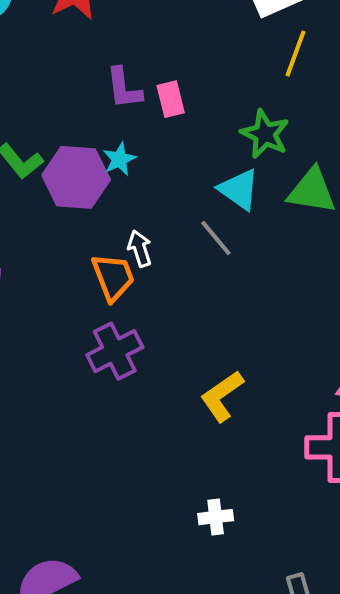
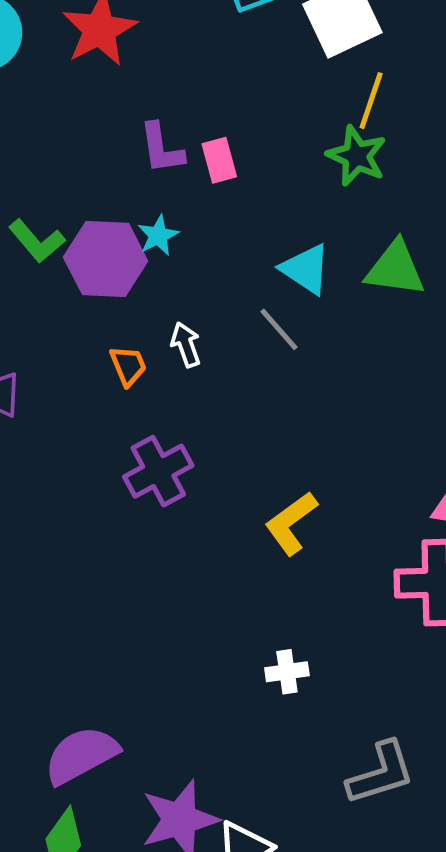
green star: (265, 134) -> (357, 156), moved
orange trapezoid: (113, 277) -> (128, 366), moved, size x0.7

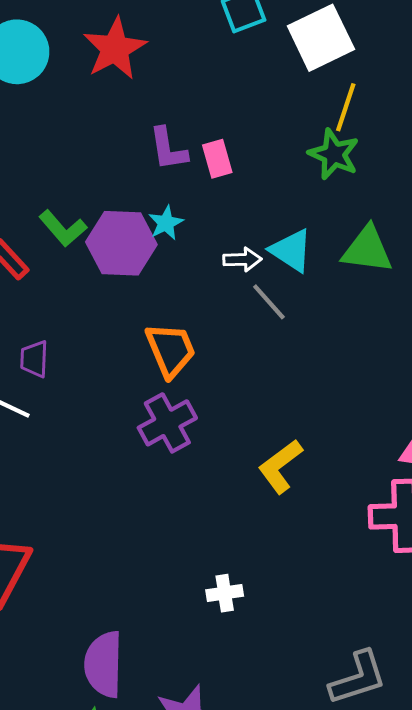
white arrow: (186, 345) -> (242, 259), moved, turned 108
orange trapezoid: (128, 366) -> (171, 350), moved, size x1.6
white cross: (287, 672) -> (225, 593), moved
purple semicircle: (81, 755) -> (104, 664), turned -60

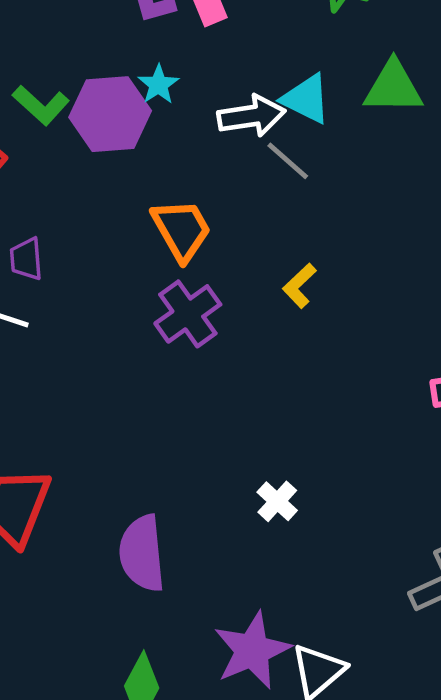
white arrow: (242, 259) -> (251, 116), size x1.5
yellow L-shape: (280, 466) -> (299, 286), moved, size x0.7
white cross: (225, 593) -> (277, 501), turned -32
purple semicircle: (104, 664) -> (142, 553), moved

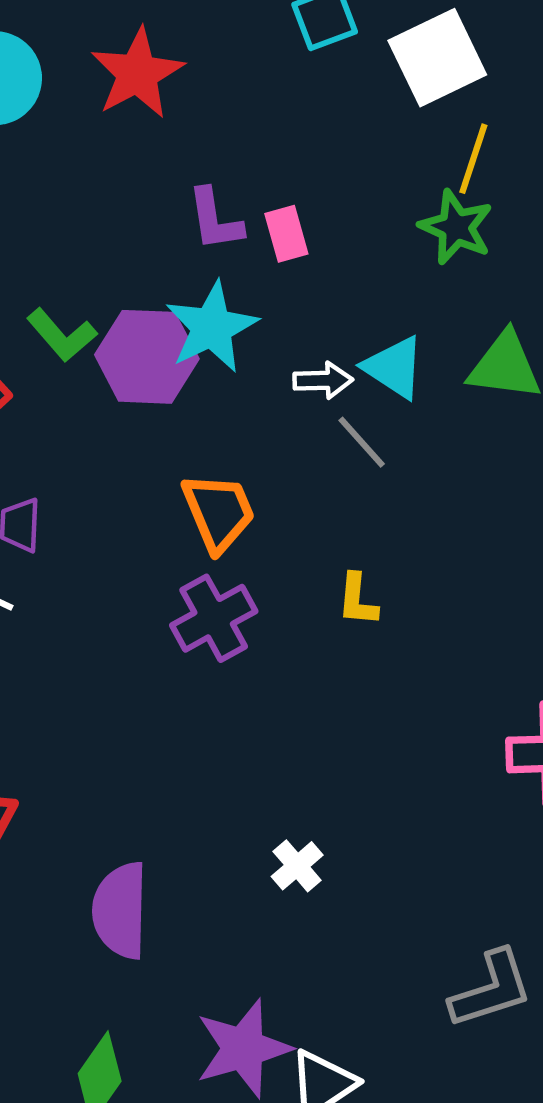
cyan star: (158, 85) -> (212, 327), size x1.8
white arrow: (251, 116) -> (323, 380), size x0.7
yellow L-shape: (299, 286) -> (358, 600), turned -48

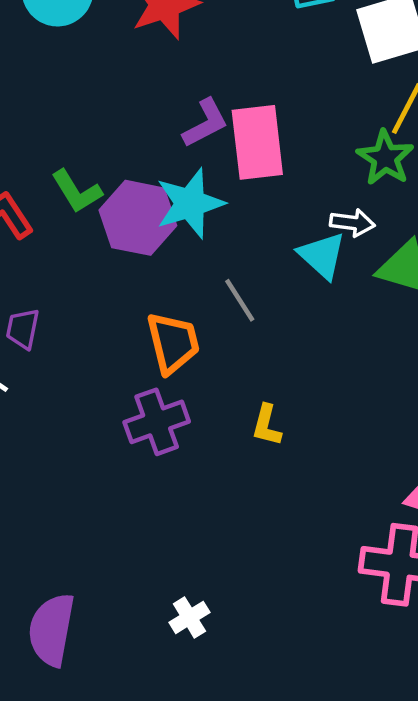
purple L-shape: (215, 220) -> (205, 123), turned -118
pink rectangle: (286, 234) -> (257, 142), size x1.8
white arrow: (323, 380) -> (352, 223), moved
gray line: (362, 442) -> (240, 300), moved

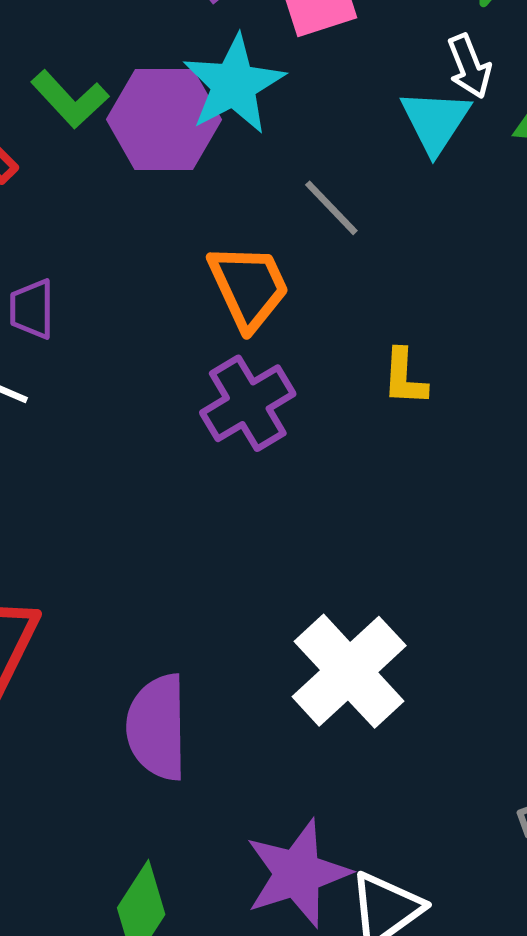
white arrow: (352, 223) -> (469, 66), turned 72
cyan triangle: (322, 255) -> (435, 121), turned 32
white cross: (189, 617) -> (349, 671), size x2.0

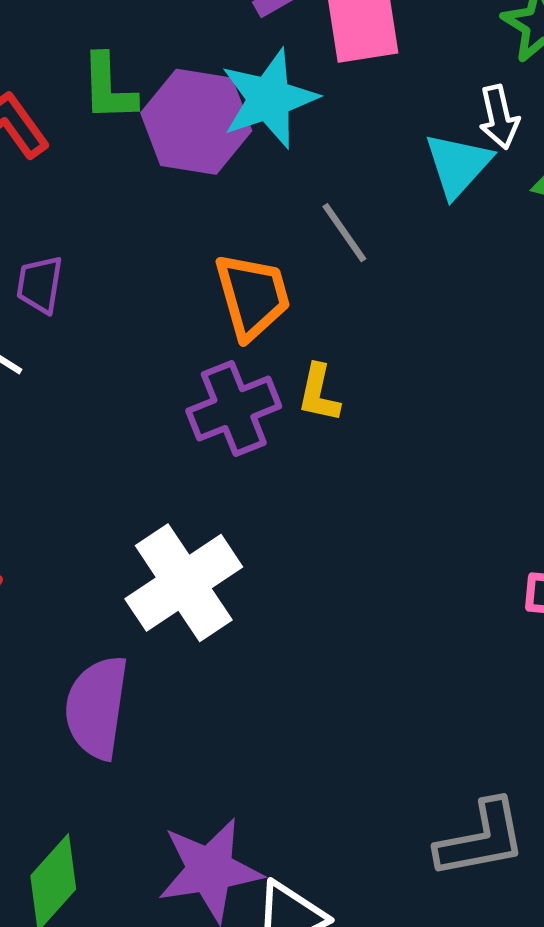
green L-shape: (70, 99) -> (108, 88), turned 32
yellow L-shape: (405, 377) -> (319, 393), moved
white cross: (349, 671) -> (184, 583), moved

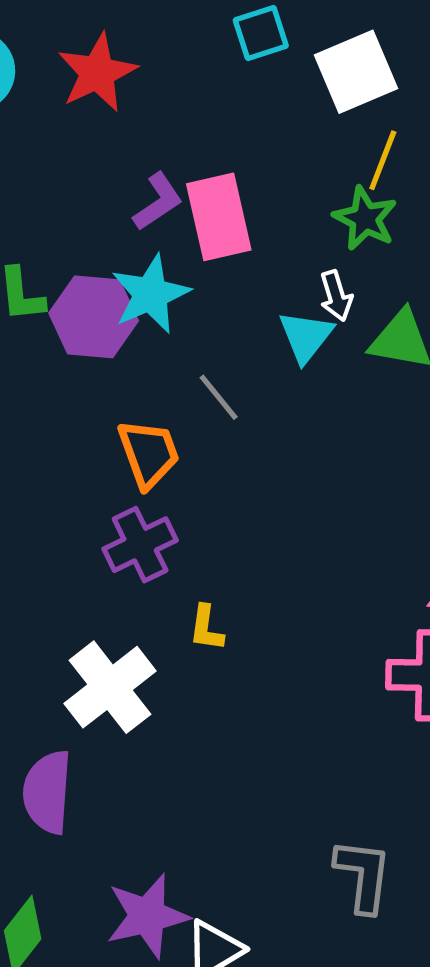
yellow L-shape: (319, 393) -> (206, 628), moved
gray L-shape: (481, 839) -> (363, 875), turned -68

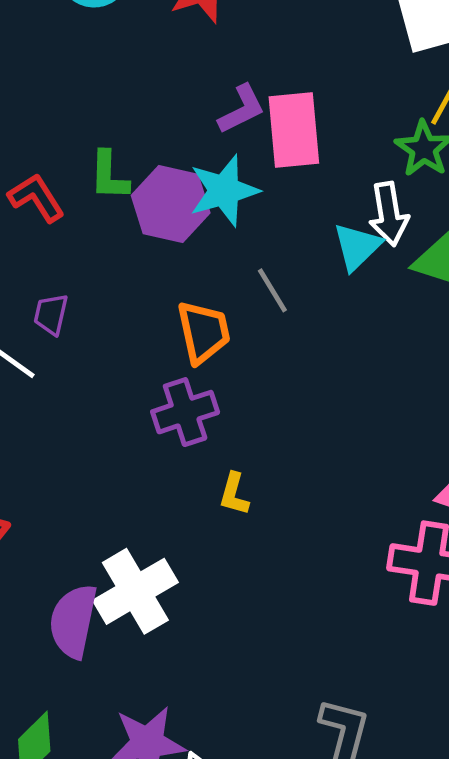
white arrow: (336, 296) -> (389, 214), size x1.4
white cross: (110, 687) -> (135, 591), moved

